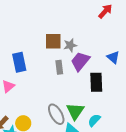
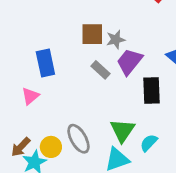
gray rectangle: (59, 67) -> (101, 70), turned -40
gray ellipse: (56, 114) -> (78, 139), moved

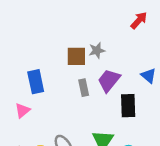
gray star: (116, 40) -> (97, 50), moved
gray rectangle: (101, 70) -> (84, 88), turned 35

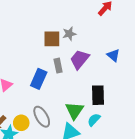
blue rectangle: (36, 82) -> (39, 79), moved, turned 36
black rectangle: (128, 106) -> (98, 95), moved

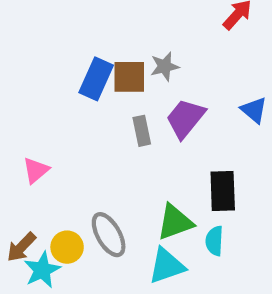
blue rectangle: (39, 79) -> (96, 79), moved
green triangle: (74, 111) -> (175, 222), turned 36
cyan semicircle: (94, 120) -> (214, 241), turned -40

